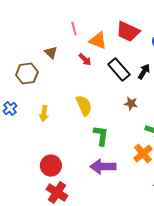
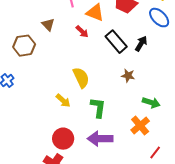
yellow arrow: (44, 114) -> (63, 101), moved, turned -56
red circle: (51, 166) -> (63, 139), moved

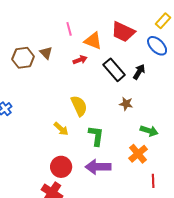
red arrow: (82, 32) -> (80, 60), turned -64
brown hexagon: (24, 46) -> (23, 58), moved
red line: (155, 153) -> (153, 181), turned -40

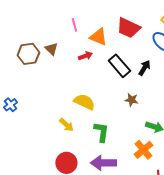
yellow semicircle: (79, 106) -> (84, 102), turned -40

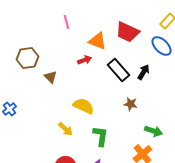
pink line: (74, 25) -> (67, 22), moved
brown triangle: (51, 49) -> (51, 77), moved

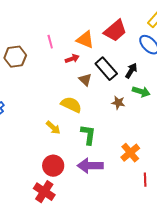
pink line: (67, 22) -> (50, 42), moved
red trapezoid: (128, 32) -> (115, 31), turned -65
brown triangle: (51, 77) -> (85, 80), moved
green arrow: (154, 131) -> (141, 92), moved

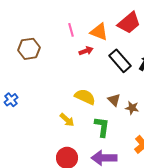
pink line: (50, 42) -> (71, 30), moved
brown triangle: (85, 80) -> (114, 100), moved
brown star: (118, 103) -> (132, 108), moved

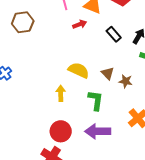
black rectangle: (120, 61) -> (114, 34), size x0.7
yellow arrow: (67, 120) -> (61, 93), turned -133

